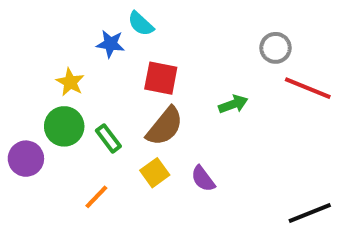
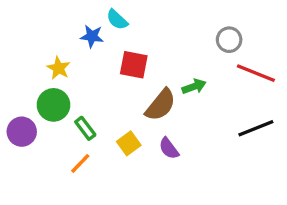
brown semicircle: (165, 126) -> (161, 105), moved
green rectangle: (108, 138) -> (85, 128), moved
black line: (310, 213) -> (256, 128), moved

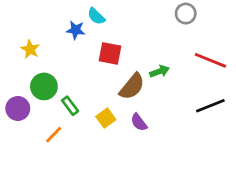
gray circle: (229, 40) -> (186, 14), moved
yellow star: (59, 68) -> (30, 49), moved
orange line: (80, 163) -> (54, 135), moved

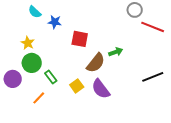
cyan semicircle: (96, 16) -> (35, 12), moved
yellow star: (30, 49) -> (28, 43), moved
red line: (210, 60) -> (153, 27), moved
purple semicircle: (139, 122) -> (101, 89), size x1.5

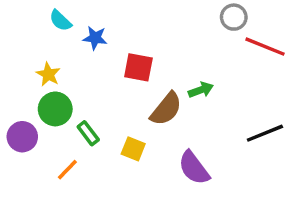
yellow square: (77, 86) -> (133, 149), turned -32
purple semicircle: (101, 89) -> (194, 168), moved

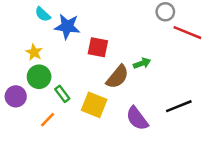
blue star: (95, 38) -> (67, 26), size x1.5
black line: (265, 133) -> (179, 106), moved
yellow square: (133, 149) -> (94, 105), size x1.5

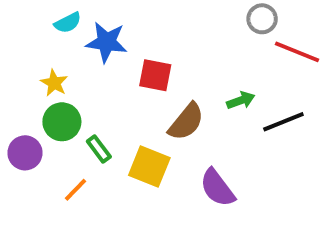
cyan semicircle: (43, 14) -> (68, 23), turned -70
green arrow: (142, 63) -> (241, 100), moved
black line: (179, 106) -> (283, 122), moved

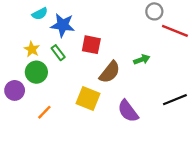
black line: (283, 122) -> (175, 100), moved
green rectangle: (99, 149) -> (58, 53), moved

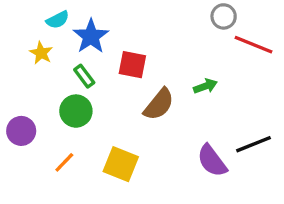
blue star: (63, 25) -> (91, 36), turned 30
yellow star: (32, 49) -> (41, 53), moved
green circle: (36, 72) -> (76, 111), moved
yellow square: (88, 98) -> (121, 164), moved
purple semicircle: (128, 111) -> (212, 161), moved

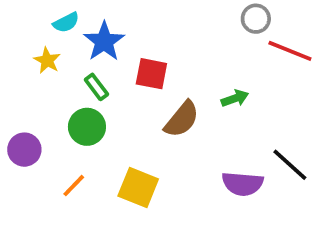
black line: (253, 144) -> (290, 165), turned 64
purple semicircle: (212, 161) -> (243, 184), turned -48

